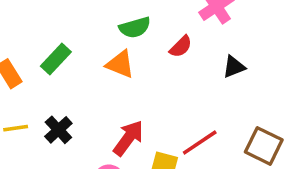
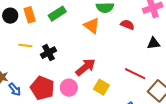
red semicircle: (181, 47) -> (127, 25), turned -128
red line: (200, 143) -> (135, 74), moved, turned 45

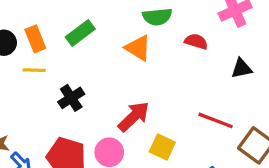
yellow line: (25, 46) -> (34, 70), moved

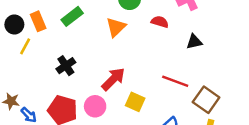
orange triangle: (138, 48) -> (116, 27), turned 45
yellow line: (34, 70) -> (25, 46), moved, turned -63

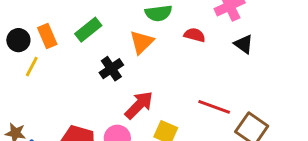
black triangle: (194, 42) -> (244, 44), moved, turned 49
black cross: (66, 66) -> (111, 69), moved

